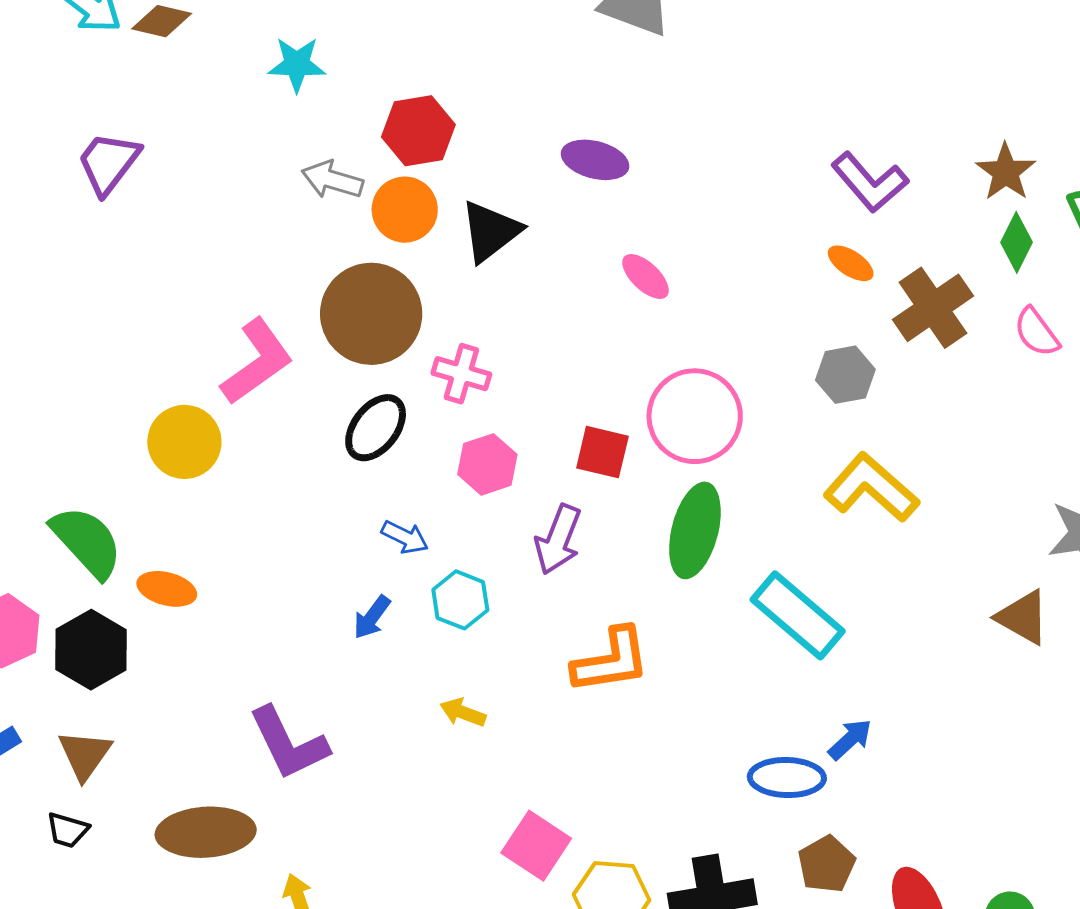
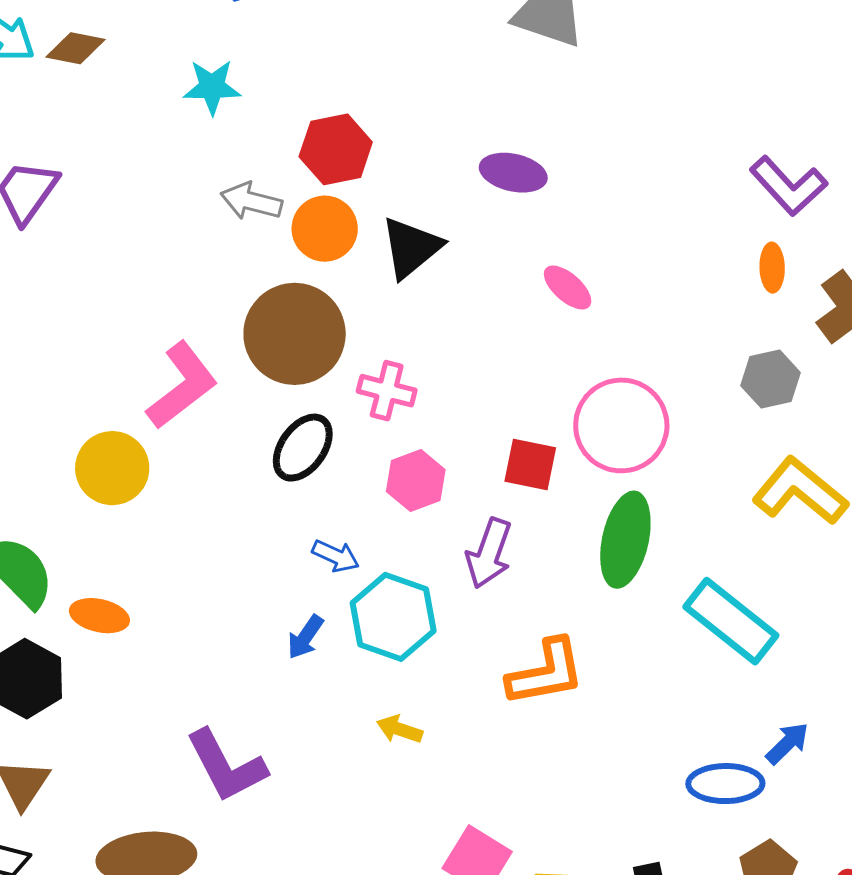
orange ellipse: (851, 263) -> (772, 268), turned 57
cyan hexagon: (460, 600) -> (393, 617), size x1.5

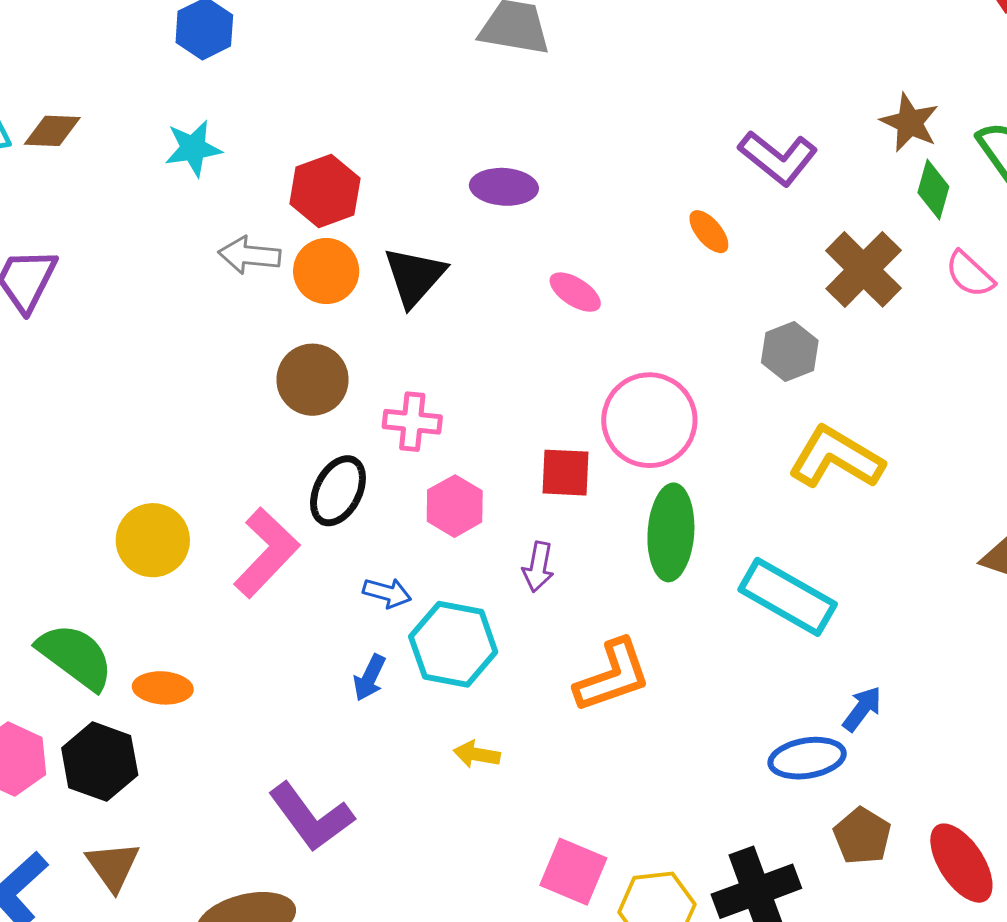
orange ellipse: (772, 268) -> (709, 232), moved, turned -30
brown circle: (295, 334) -> (313, 380), size x0.7
pink L-shape: (182, 385) -> (266, 553), moved
purple arrow: (489, 553) -> (538, 567), size x0.7

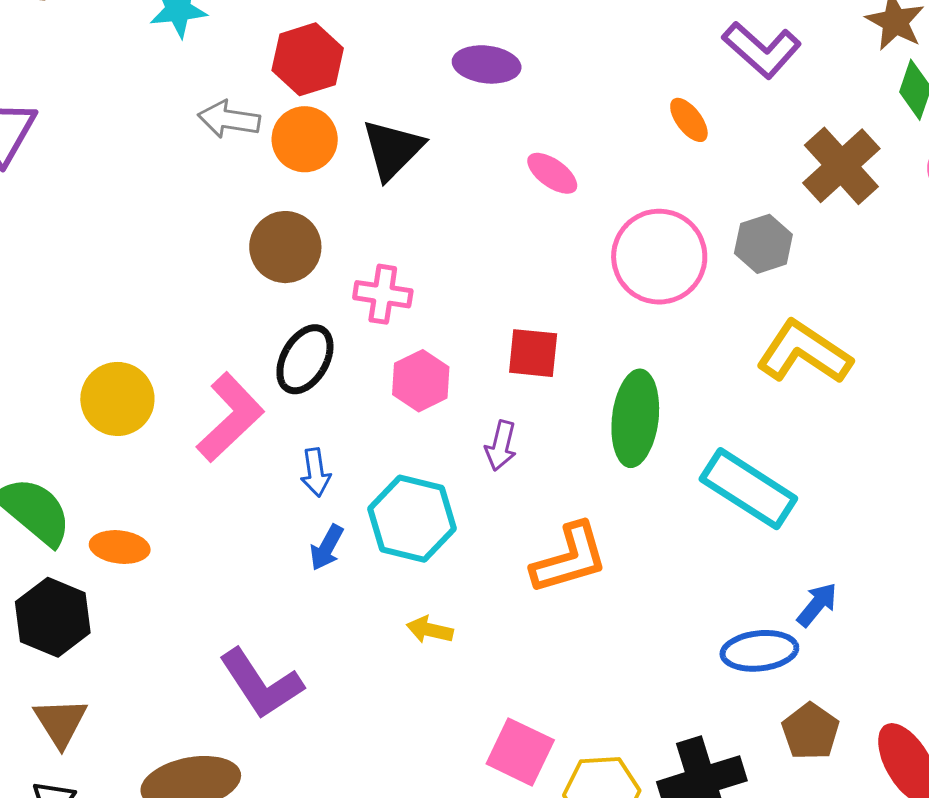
pink circle: (649, 420) -> (659, 257), moved
blue arrow: (387, 593) -> (316, 472), moved, turned 63

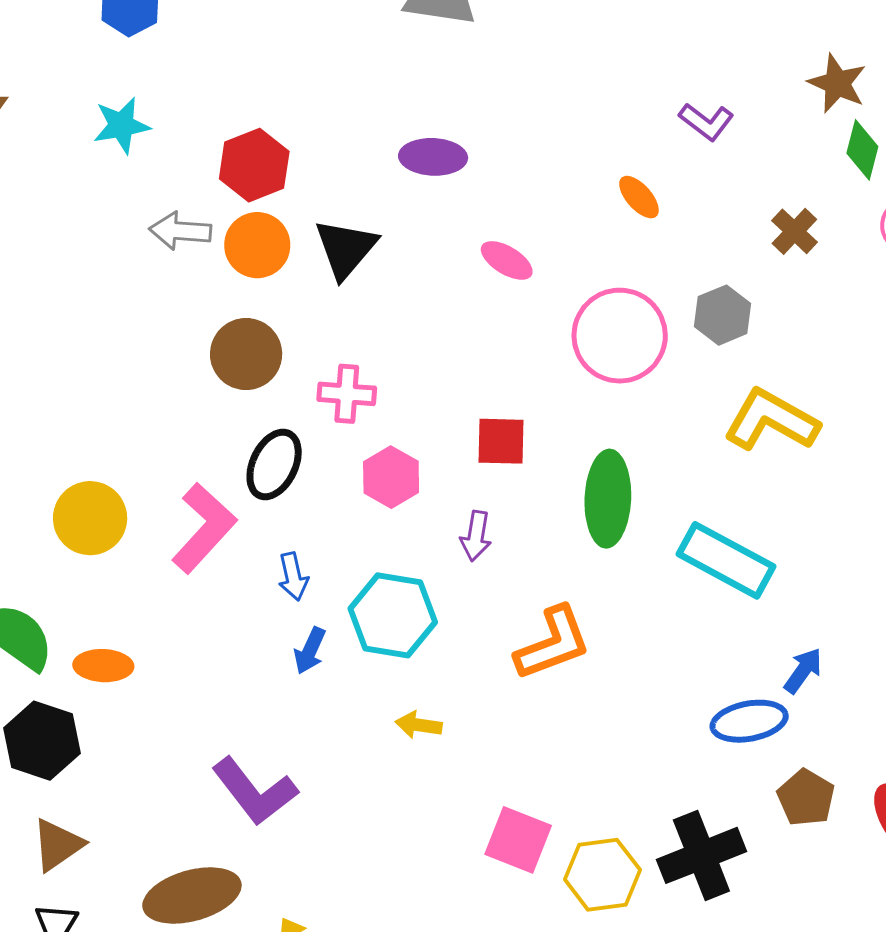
purple L-shape: (762, 50) -> (706, 122), size x0.7
brown cross: (841, 166) -> (794, 231), size x0.6
brown triangle: (61, 722) -> (58, 845), turned 32

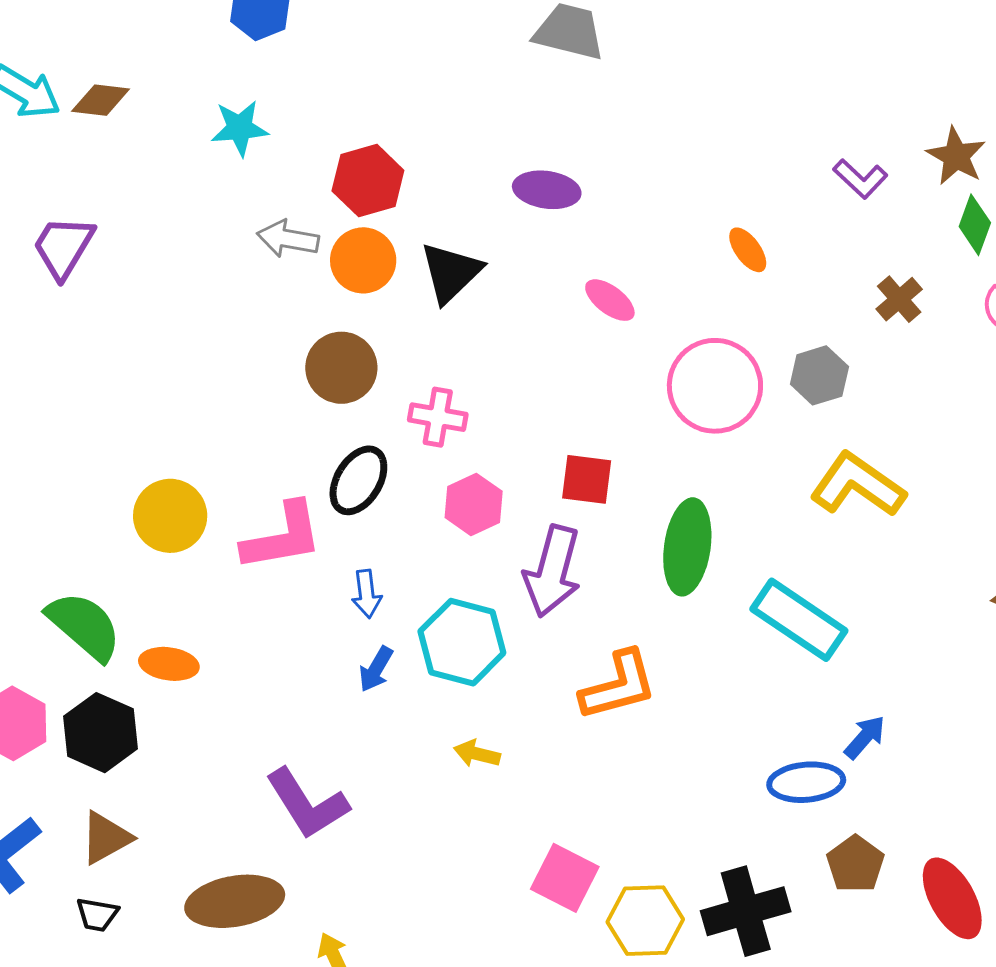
purple L-shape: (706, 122) -> (860, 179), moved
pink L-shape: (204, 528) -> (282, 537), turned 32
purple arrow: (476, 536) -> (552, 571), size x1.8

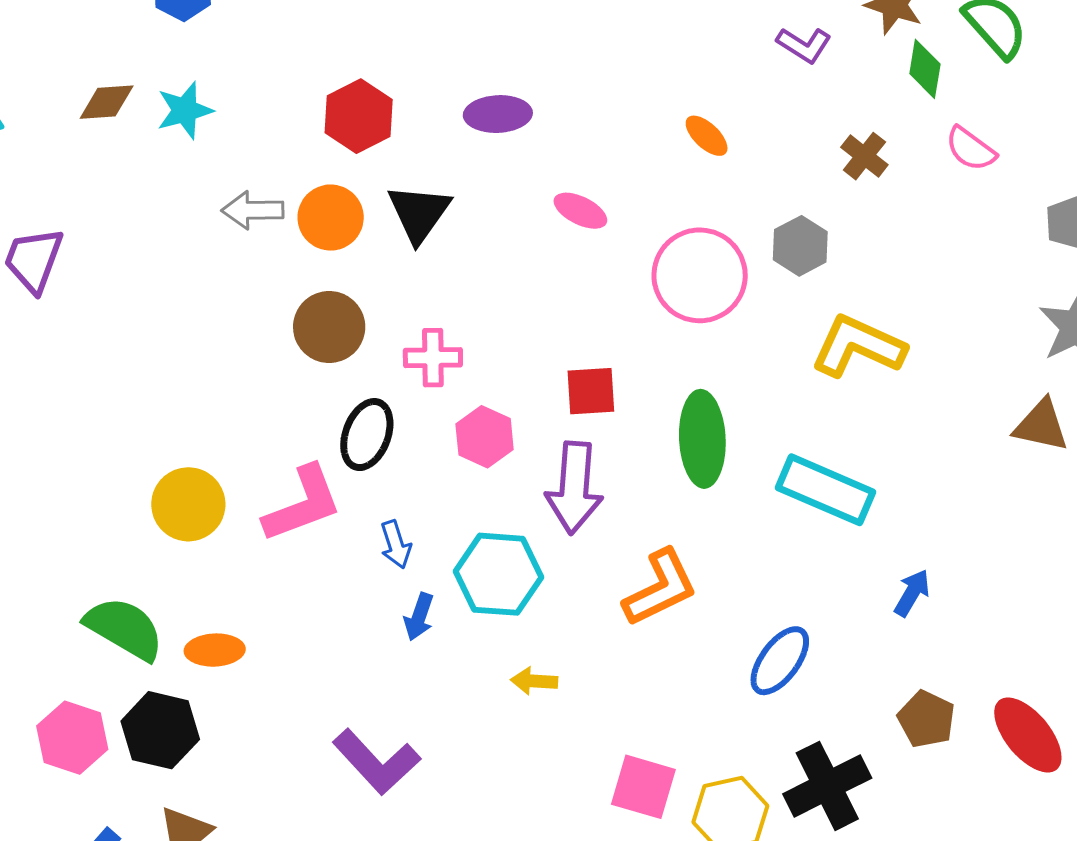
brown diamond: (101, 100) -> (107, 102), moved
red hexagon: (368, 181) -> (359, 116), moved
blue ellipse: (806, 782) -> (780, 661), moved, turned -38

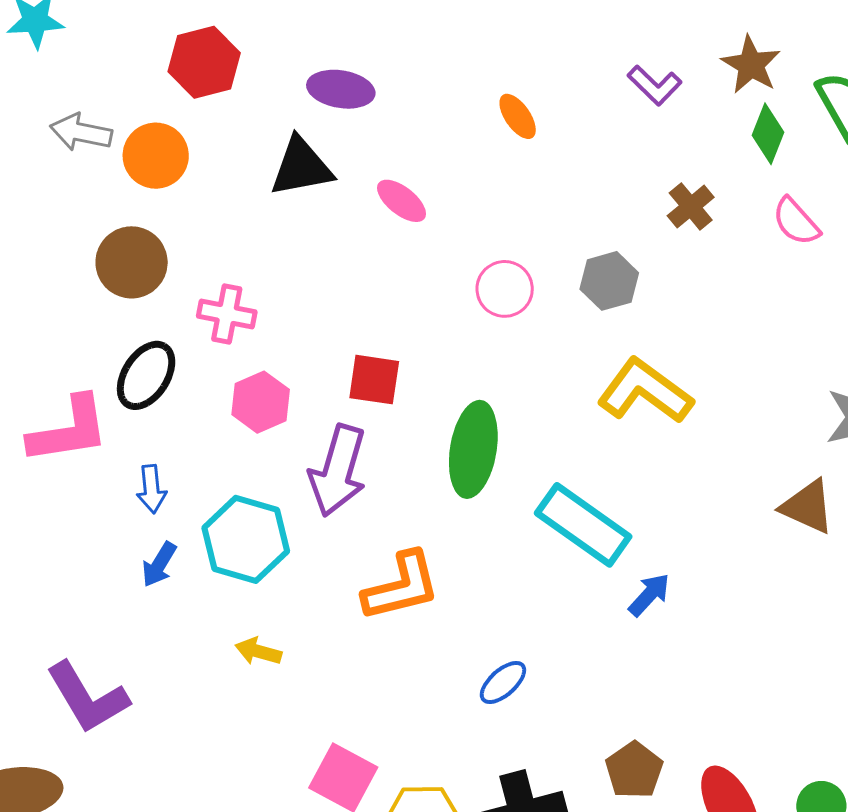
orange ellipse: (707, 136) -> (518, 116), moved
black triangle: (419, 213) -> (301, 167), moved, turned 32
pink circle: (700, 275) -> (505, 289), size x0.6
blue arrow: (912, 593) -> (649, 595), moved
blue ellipse: (780, 661) -> (503, 682), size x0.7

